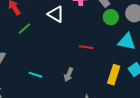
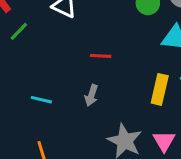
red line: (86, 47) -> (101, 56), moved

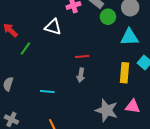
gray arrow: (91, 95) -> (81, 75), moved
pink triangle: (164, 141) -> (133, 106), turned -42

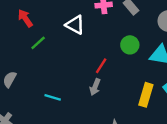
green circle: (108, 17) -> (130, 45), moved
red line: (82, 57) -> (101, 66), turned -64

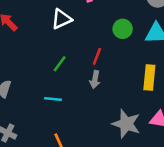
white triangle: (75, 25) -> (61, 19), turned -42
green line: (38, 43) -> (60, 64), moved

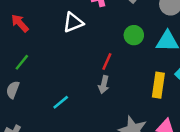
green line: (60, 64) -> (22, 62), moved
cyan line: (53, 99) -> (61, 102), turned -48

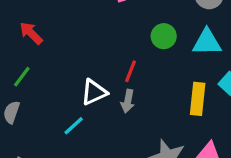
white triangle: (73, 22) -> (94, 92), moved
red arrow: (20, 23) -> (31, 33), moved

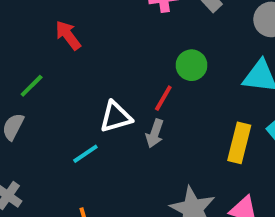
red arrow: (31, 33) -> (68, 35), moved
green circle: (164, 36) -> (191, 65), moved

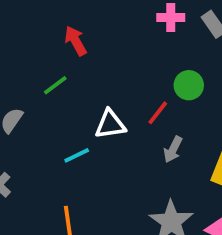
green line: (32, 86) -> (55, 85), moved
gray arrow: (155, 133) -> (173, 149), moved

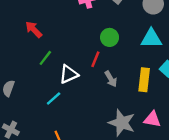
green line: (55, 85) -> (45, 58), moved
gray arrow: (173, 149) -> (111, 79), turned -42

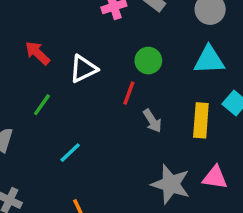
green line: (45, 58) -> (42, 105), moved
white triangle: (69, 74) -> (83, 69), moved

